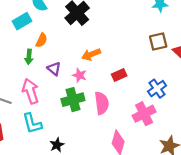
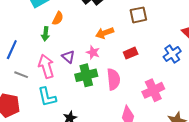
brown square: (158, 41) -> (138, 15), moved
purple triangle: (54, 69) -> (68, 57), moved
blue cross: (157, 89) -> (172, 54), moved

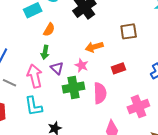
green arrow: (45, 34) -> (45, 52), moved

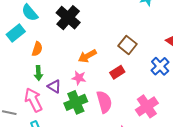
brown square: (129, 31) -> (128, 45), moved, turned -30

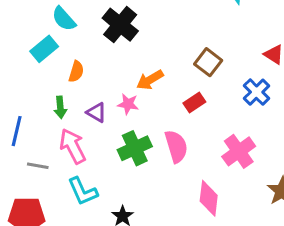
green arrow: (38, 73) -> (60, 107), moved
pink star: (79, 78) -> (128, 104), moved
purple triangle: (54, 86) -> (96, 112), moved

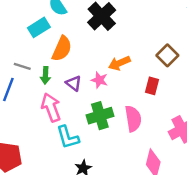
orange semicircle: (76, 71) -> (62, 49), size x1.5
red rectangle: (194, 102) -> (152, 86), turned -49
gray line: (38, 166) -> (22, 66), moved
cyan L-shape: (83, 191) -> (68, 137), moved

